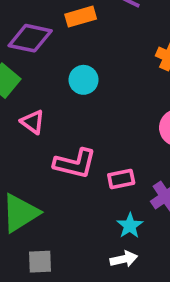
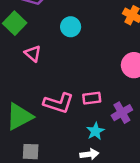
pink L-shape: (75, 163) -> (59, 103), moved

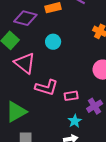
pink triangle: (33, 54) -> (25, 63), size x1.6
pink L-shape: (59, 103) -> (47, 87), moved

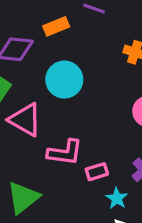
cyan circle: (53, 42) -> (64, 80), size x1.5
pink rectangle: (71, 96) -> (97, 172), moved

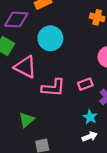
pink rectangle: (97, 172) -> (85, 84), moved
green triangle: (23, 198) -> (27, 120), size x0.7

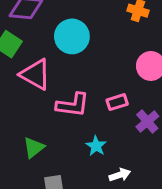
cyan star: (90, 117) -> (96, 146), moved

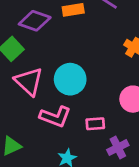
cyan circle: (72, 36) -> (70, 79), moved

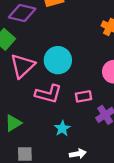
pink triangle: (29, 81) -> (22, 66), turned 40

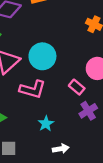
pink rectangle: (83, 96) -> (77, 87), moved, turned 49

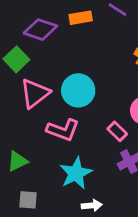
cyan star: (46, 124) -> (76, 173), size x1.6

